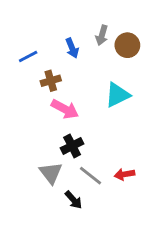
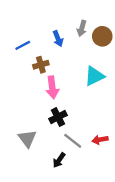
pink arrow: (65, 109) -> (52, 87), turned 55
gray triangle: (51, 173) -> (27, 139), moved
black arrow: (73, 200) -> (59, 160), turned 77

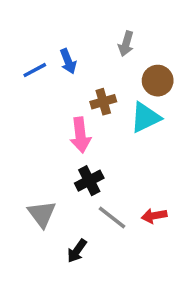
brown circle: (102, 36) -> (158, 81), moved
blue arrow: (58, 39) -> (68, 61), moved
brown cross: (41, 65) -> (103, 102), moved
black arrow: (59, 160) -> (77, 251), moved

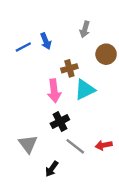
cyan triangle: (145, 117) -> (85, 90), moved

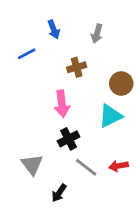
blue arrow: (46, 41) -> (54, 29), moved
brown circle: (106, 54) -> (121, 83), moved
brown cross: (69, 68) -> (77, 67), moved
cyan triangle: (85, 90) -> (110, 116), moved

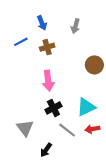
brown cross: (77, 67) -> (47, 47), moved
cyan triangle: (110, 116) -> (86, 107), moved

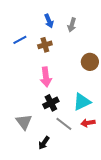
blue arrow: (42, 23) -> (49, 21), moved

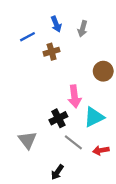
blue line: (20, 40) -> (27, 37), moved
pink arrow: (46, 77) -> (75, 96), moved
red arrow: (88, 123) -> (101, 150), moved
black arrow: (44, 143) -> (57, 172), moved

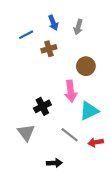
brown circle: (103, 71) -> (86, 66), moved
black cross: (58, 118) -> (42, 106), moved
black arrow: (57, 172) -> (54, 163), turned -128

